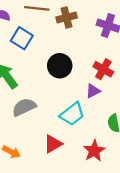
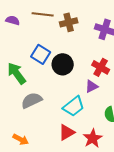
blue square: (22, 38) -> (41, 54), moved
red triangle: (53, 144) -> (67, 132), moved

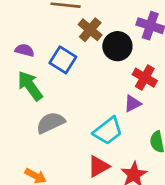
purple semicircle: (13, 20) -> (25, 50), moved
brown cross: (69, 22) -> (90, 30), moved, turned -36
black circle: (63, 64) -> (117, 46), moved

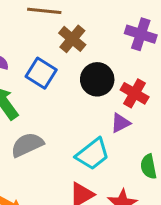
black circle: (117, 46) -> (97, 79), moved

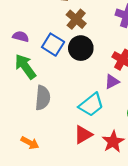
black circle: (97, 79) -> (81, 48), moved
gray semicircle: (27, 145) -> (43, 98), turned 120

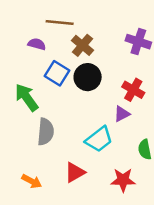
purple semicircle: (21, 37) -> (37, 44), moved
red triangle: (83, 135) -> (75, 172), moved
red star: (113, 142) -> (123, 180), turned 30

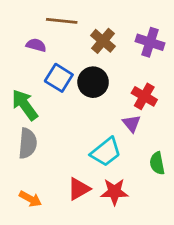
brown cross: (82, 45) -> (103, 41), moved
purple triangle: (122, 114) -> (131, 123), turned -42
gray semicircle: (46, 132) -> (28, 143), moved
red star: (123, 180) -> (114, 192), moved

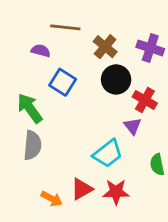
black circle: (93, 82) -> (116, 79), moved
orange arrow: (30, 199) -> (52, 199), moved

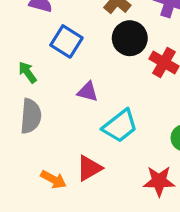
green arrow: (30, 108) -> (27, 72), size x0.6
purple triangle: (132, 126) -> (88, 92), moved, turned -36
red star: (116, 192) -> (159, 181), moved

